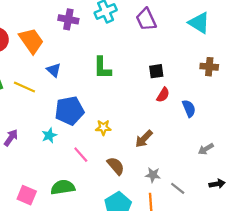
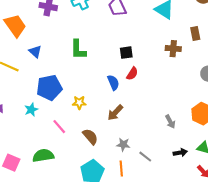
blue semicircle: (189, 108) -> (113, 83), moved
gray arrow: (206, 149) -> (170, 122), turned -88

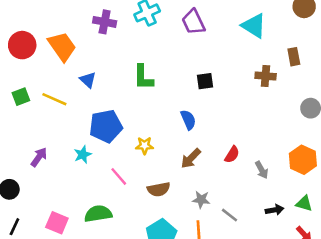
red semicircle: (132, 74) -> (232, 155), moved
brown semicircle: (90, 137) -> (159, 189), turned 120

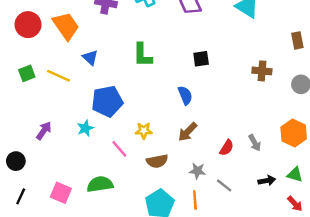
brown rectangle: (294, 57) -> (297, 40), moved
brown cross: (266, 76) -> (262, 71), moved
yellow star: (144, 146) -> (144, 131), moved
red semicircle: (232, 155) -> (227, 148), moved

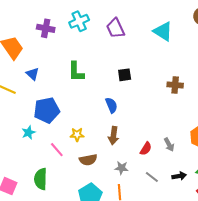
brown arrow: (188, 132) -> (113, 136), turned -36
green semicircle: (100, 184) -> (41, 179), turned -80
gray line: (224, 185) -> (152, 177), moved

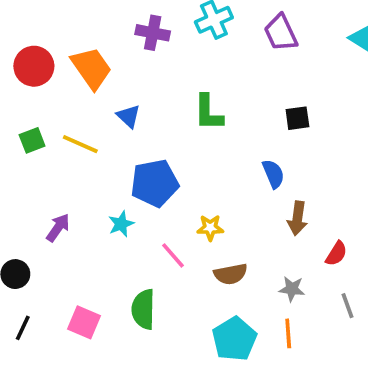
brown arrow: (113, 136) -> (297, 218), moved
gray line: (152, 177) -> (348, 306), turned 32

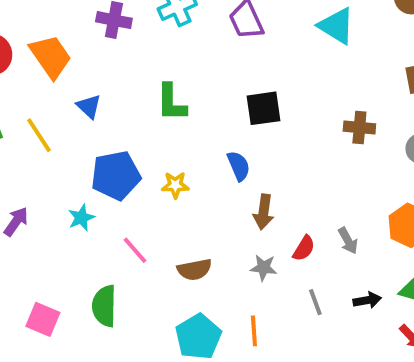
black square: (297, 118) -> (264, 108), size x1.4
yellow line: (80, 144) -> (39, 135), turned 33
yellow star: (210, 228) -> (175, 185), moved
gray star: (292, 289) -> (264, 268), moved

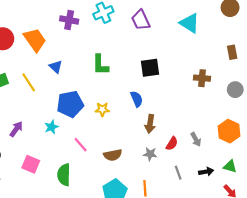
pink square: (43, 319) -> (31, 164), moved

